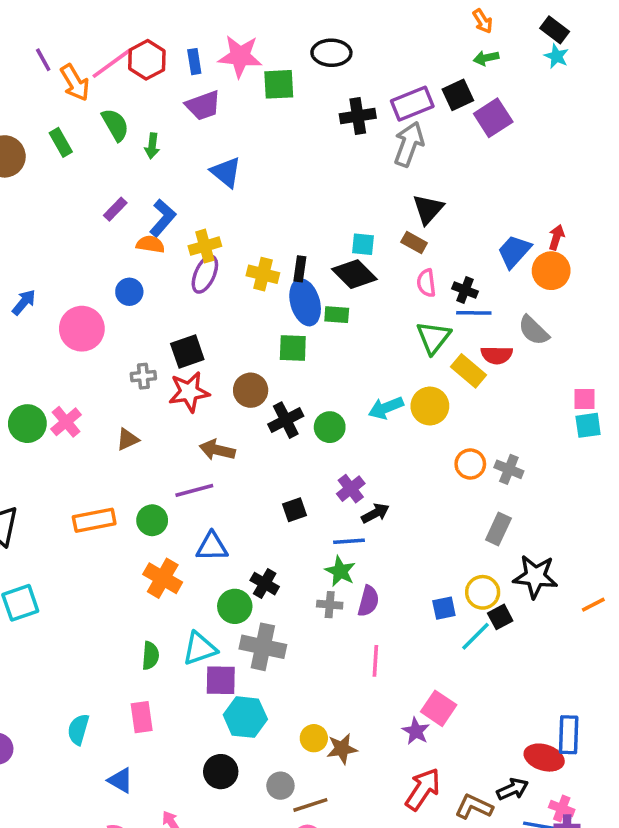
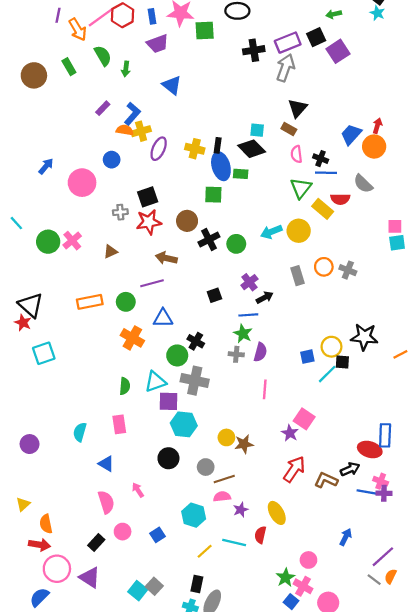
purple line: (43, 60) -> (58, 15), turned 40
yellow cross: (205, 246) -> (141, 131), moved
gray rectangle: (498, 529) -> (298, 276), moved, turned -42
black square: (500, 617) -> (342, 362), turned 32

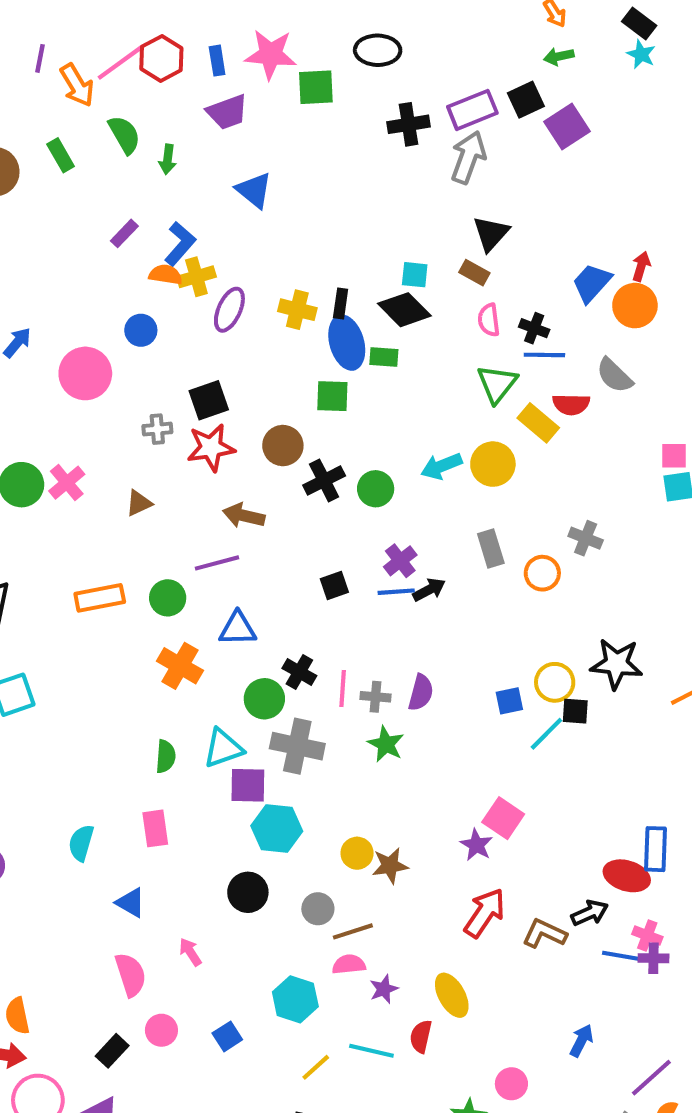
orange circle: (324, 267) -> (542, 573), moved
blue line: (248, 315) -> (396, 592), moved
green star: (243, 334) -> (386, 744), moved
pink line: (265, 389) -> (343, 688), moved

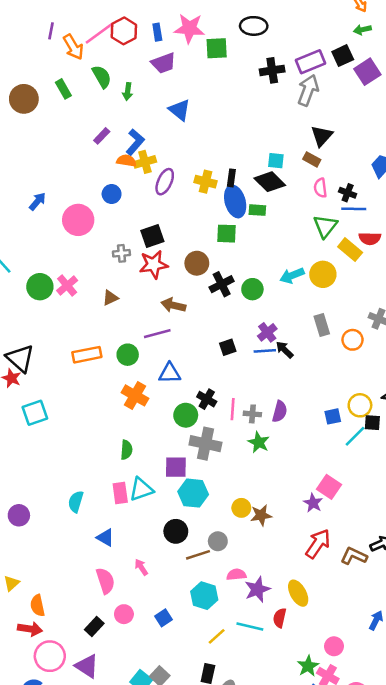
black arrow: (429, 590) -> (285, 350), turned -108
cyan triangle: (223, 748) -> (141, 489), moved
brown line: (353, 931) -> (198, 555), moved
purple star: (384, 989) -> (257, 589), size x1.5

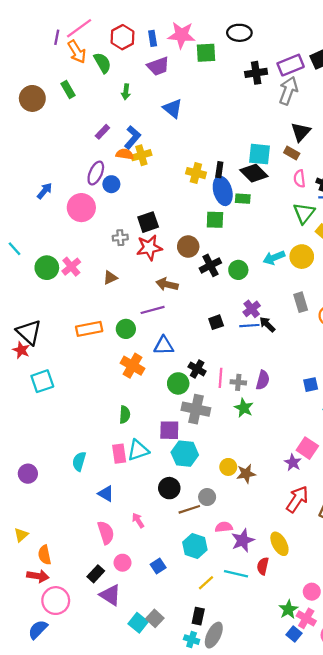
pink line: (99, 33) -> (79, 28), moved
green semicircle: (102, 77) -> (102, 63), moved
cyan square: (276, 161) -> (259, 154), size x1.5
purple ellipse: (165, 182) -> (96, 173), moved
purple triangle: (87, 666) -> (110, 595), moved

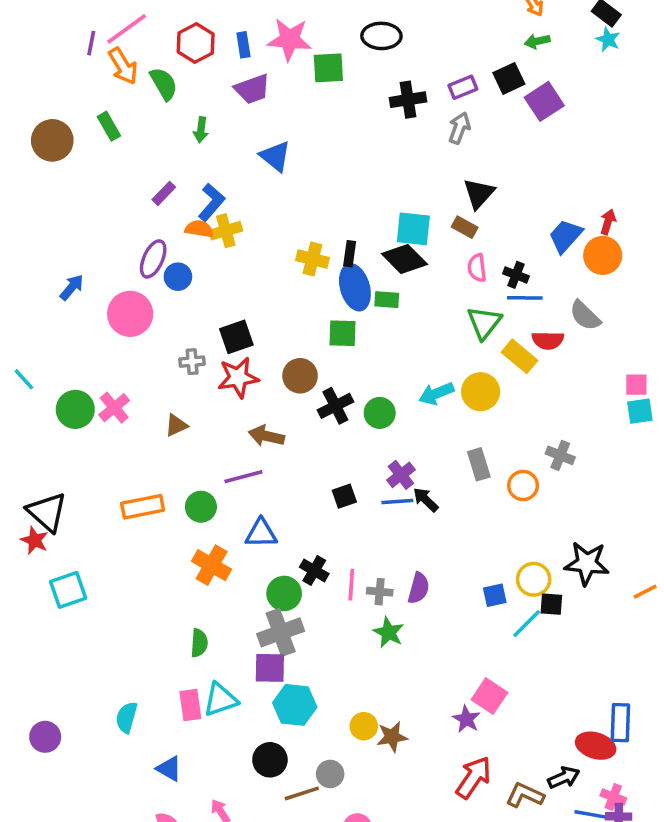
purple rectangle: (291, 65) -> (463, 87), size x0.7
gray arrow: (288, 91) -> (459, 128), size x0.7
gray cross: (196, 409) -> (281, 632), moved, turned -32

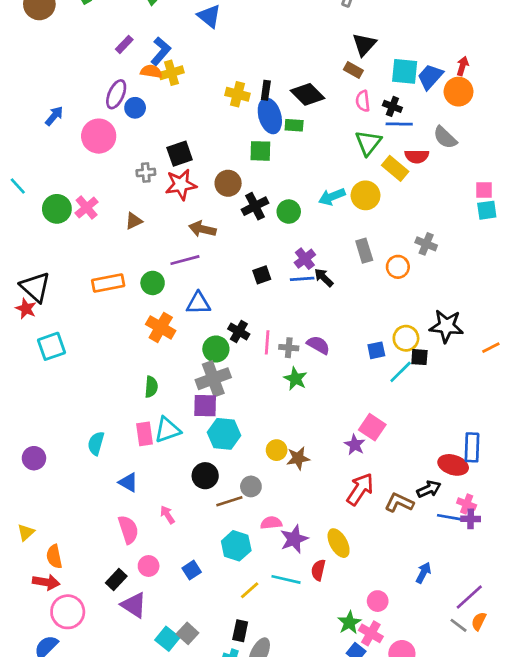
cyan square: (413, 229) -> (405, 71), moved
purple semicircle: (419, 588) -> (318, 345), turned -75

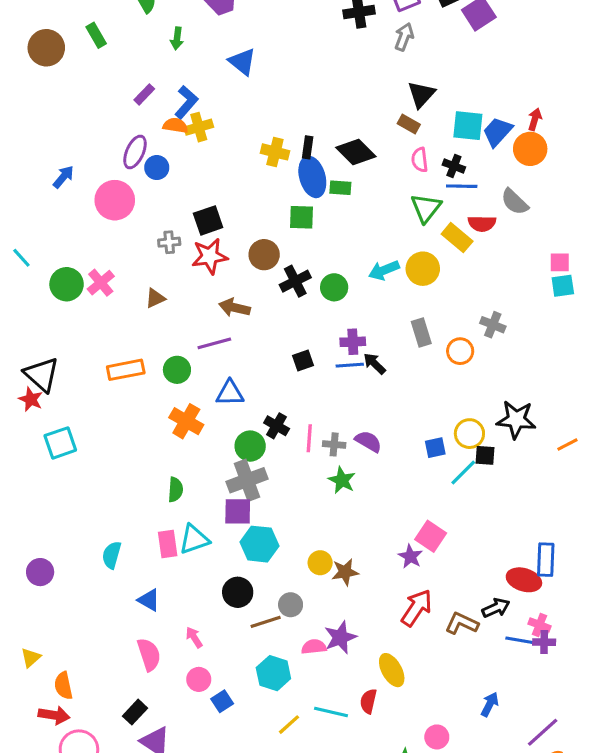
purple cross: (305, 259) -> (353, 342), turned 35
purple star: (294, 539) -> (340, 637), moved
pink circle: (149, 566) -> (199, 679), moved

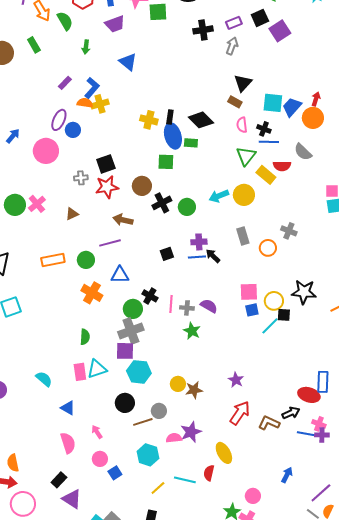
pink square: (431, 536) -> (249, 292), moved, turned -36
cyan semicircle: (112, 555) -> (44, 379), turned 114

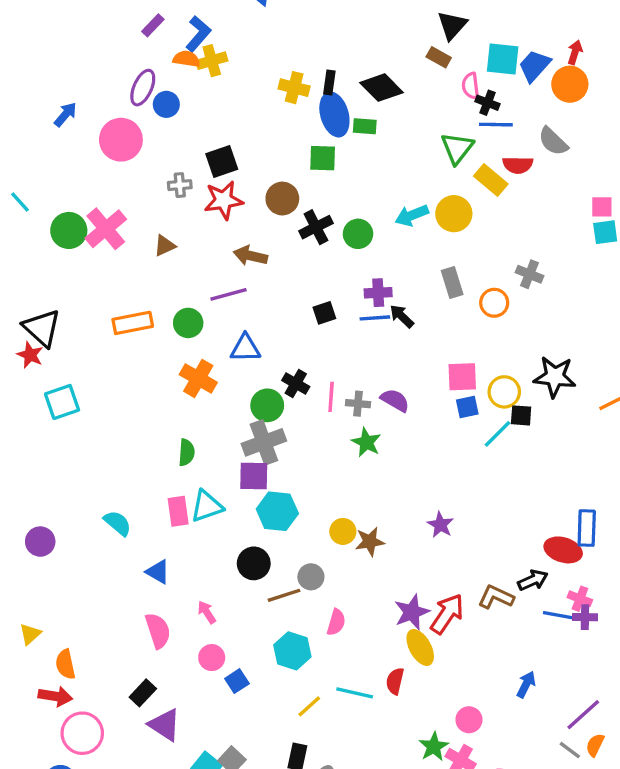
pink semicircle: (242, 125) -> (471, 86), moved
pink cross: (37, 204) -> (106, 229), size x1.4
red arrow: (240, 413) -> (447, 614), moved
purple star: (191, 432) -> (412, 612), moved
pink semicircle: (174, 438) -> (336, 622), turned 112

